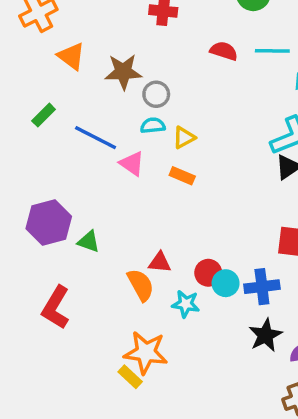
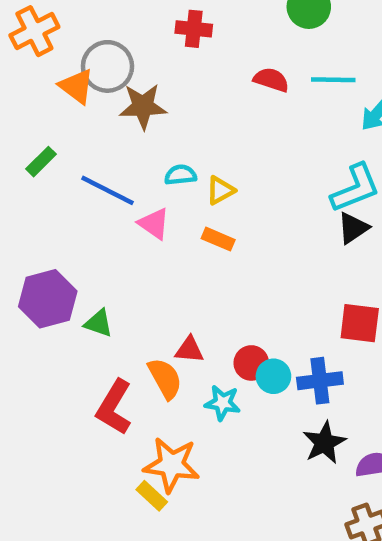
gray circle: (156, 94) -> (107, 66), moved, size x1.5
red L-shape: (56, 307) -> (114, 407), moved

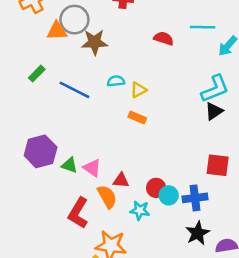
red semicircle: (271, 80) -> (164, 38), moved
orange triangle: (76, 86) -> (57, 31), turned -40
pink triangle: (154, 224) -> (92, 168), moved

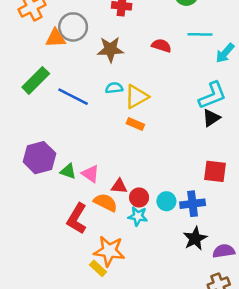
brown star: (95, 42) -> (110, 49), moved
green rectangle: (37, 74) -> (36, 80), size x1.6
yellow triangle: (139, 90) -> (137, 97), size x1.5
red circle: (156, 188) -> (139, 197), moved
orange semicircle: (107, 197) -> (105, 202), turned -35

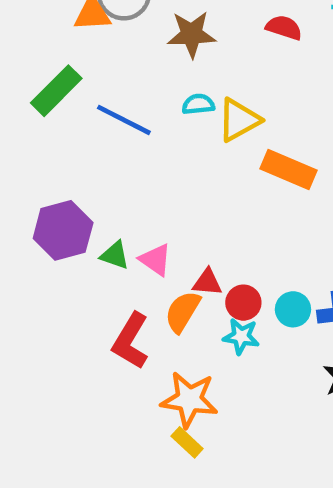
orange rectangle: (135, 124) -> (288, 170), moved, size x1.6
orange semicircle: (105, 202) -> (183, 312), turned -85
yellow rectangle: (98, 268) -> (187, 442), moved

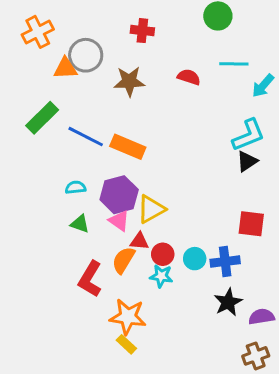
cyan semicircle: (198, 104) -> (76, 187), moved
yellow triangle: (239, 120) -> (151, 209), moved
orange rectangle: (288, 170) -> (128, 147), moved
purple hexagon: (63, 230) -> (119, 195), moved
pink triangle: (155, 260) -> (119, 221), moved

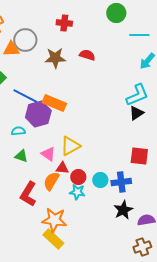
cyan line: (234, 64) -> (139, 35), moved
red semicircle: (189, 77) -> (87, 55), moved
purple hexagon: (119, 195) -> (38, 114), moved
yellow rectangle: (126, 344) -> (53, 239), size x1.5

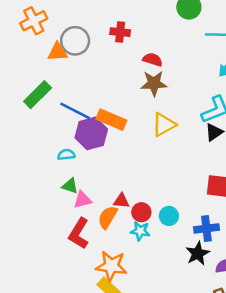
red cross: (64, 23) -> (120, 32), moved
brown star: (55, 58) -> (154, 83), moved
yellow triangle: (70, 146) -> (164, 125), moved
pink triangle: (48, 154) -> (83, 200), moved, turned -49
blue cross: (121, 182) -> (206, 228), moved

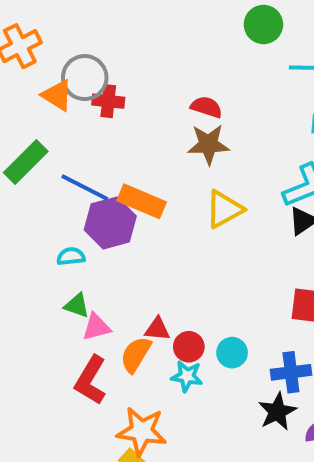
red cross: (120, 32) -> (108, 101), moved
orange triangle: (58, 52) -> (57, 95), turned 35

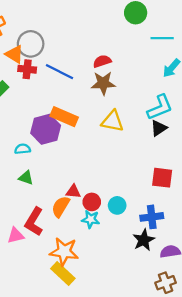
red cross: (108, 101) -> (27, 69), moved
red semicircle: (206, 107) -> (102, 61), turned -36
blue line: (85, 188) -> (59, 72), moved
yellow triangle: (224, 209) -> (113, 121), turned 40
pink triangle: (96, 327) -> (16, 235), moved

